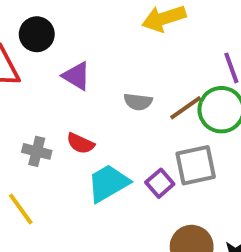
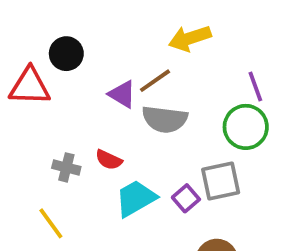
purple triangle: (76, 76) -> (122, 94), moved
gray semicircle: (138, 102) -> (165, 119), size x1.6
brown line: (186, 108) -> (155, 81), moved

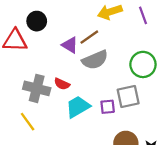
purple line: (255, 86) -> (143, 15), moved
gray semicircle: (165, 119) -> (95, 60), turned -30
gray cross: (66, 167) -> (37, 88), size x1.6
purple square: (186, 198) -> (108, 107), turned 35

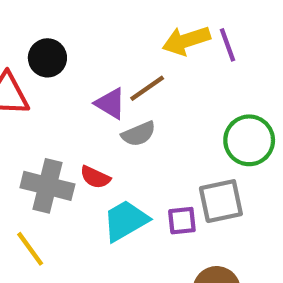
purple line: (143, 15) -> (227, 45), moved
gray semicircle: (95, 60) -> (139, 134), moved, size x0.7

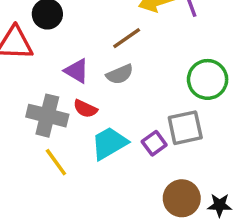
purple triangle: (110, 103) -> (77, 71), moved
purple square: (182, 221) -> (154, 143), turned -30
yellow line: (30, 249) -> (56, 162), moved

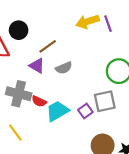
brown line: (127, 38) -> (48, 46), moved
red semicircle: (85, 109) -> (39, 101), moved
yellow line: (56, 162) -> (15, 133), moved

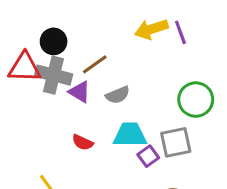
gray cross: (19, 94) -> (54, 75), moved
cyan trapezoid: (57, 111) -> (130, 135), moved, turned 30

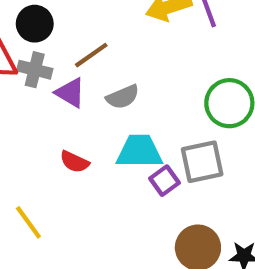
gray cross: (54, 75) -> (35, 70), size x0.7

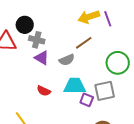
brown line: (91, 55) -> (84, 43), moved
gray cross: (35, 70) -> (37, 40), moved
purple square: (164, 181) -> (87, 100), turned -32

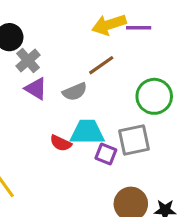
purple line: (108, 19) -> (139, 28), turned -70
gray cross: (37, 40) -> (28, 61), turned 35
red semicircle: (44, 91) -> (61, 143), moved

